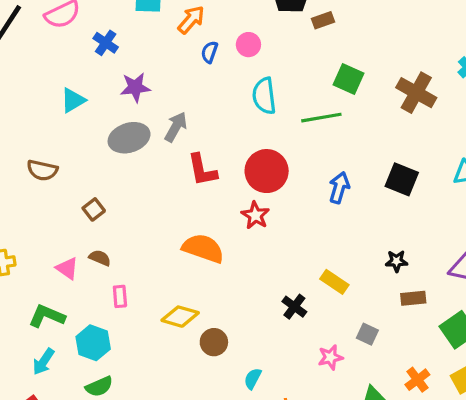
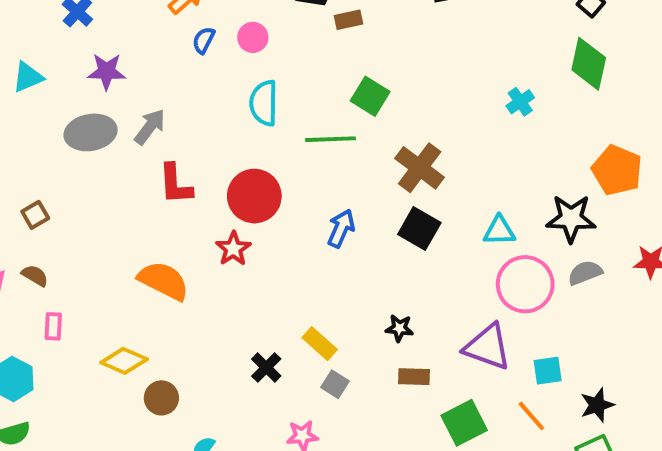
brown cross: (416, 93) -> (420, 168), moved
gray square: (367, 334) -> (335, 384), moved

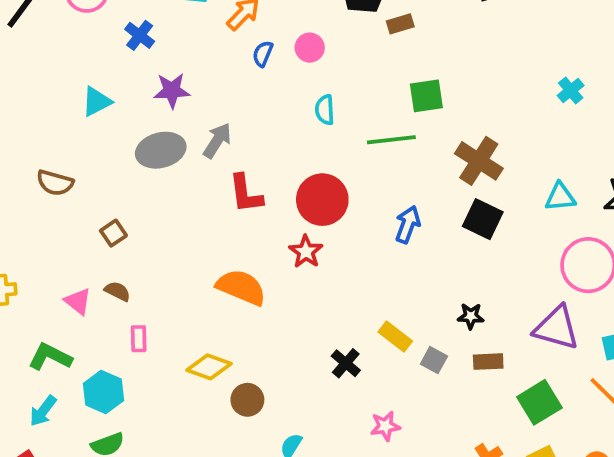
green square: (370, 96) -> (426, 96), turned -36
cyan semicircle: (264, 103) -> (325, 110), size x0.7
cyan triangle: (499, 231) -> (560, 197), moved
gray square: (335, 384) -> (434, 360), moved

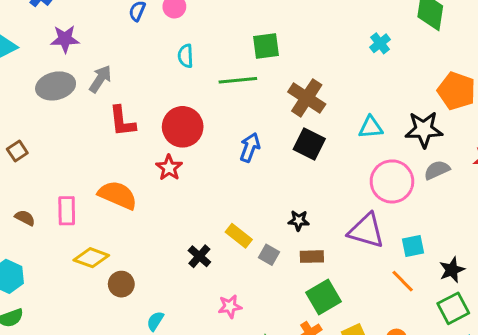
brown semicircle: (117, 291) -> (25, 218), moved
pink rectangle: (139, 339) -> (67, 211), moved, size x1.4
green square: (539, 402) -> (323, 297), moved

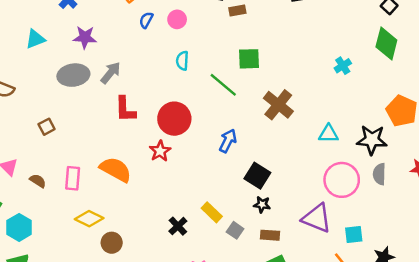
green line: (238, 80) -> (223, 85), turned 40
black square: (309, 144) -> (257, 176), moved
brown square: (17, 151) -> (47, 127), moved
gray semicircle: (437, 170) -> (379, 174), turned -70

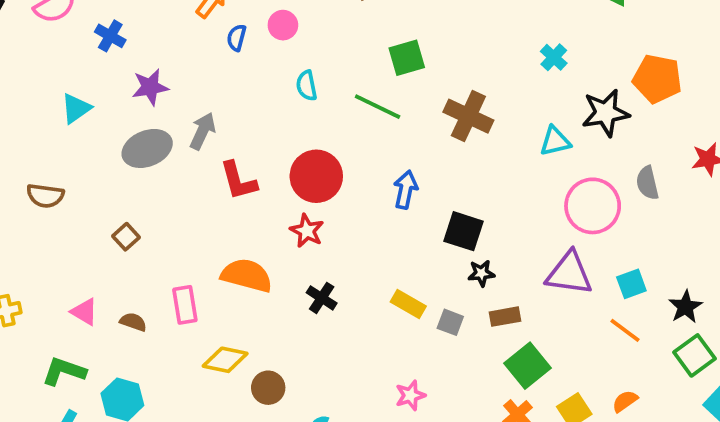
cyan cross: (343, 66) -> (554, 57), moved
black star: (372, 140) -> (606, 113), moved
black cross: (178, 226) -> (322, 298), moved

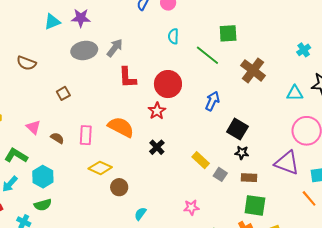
purple star: (150, 87) -> (81, 18), moved
green square: (528, 366) -> (255, 205), turned 35

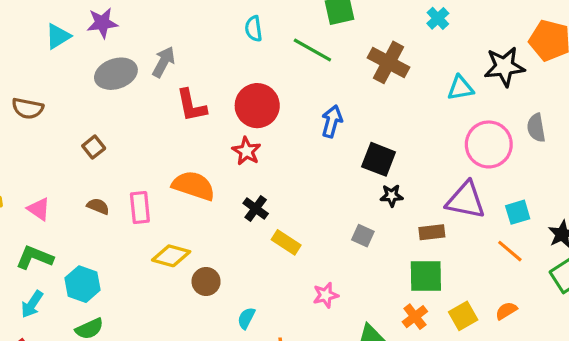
cyan cross: (304, 50) -> (438, 18), moved
pink triangle: (33, 127) -> (39, 209), moved
brown semicircle: (57, 138) -> (98, 206), moved
yellow rectangle: (201, 160) -> (286, 242), moved
brown rectangle: (249, 178) -> (432, 232), moved

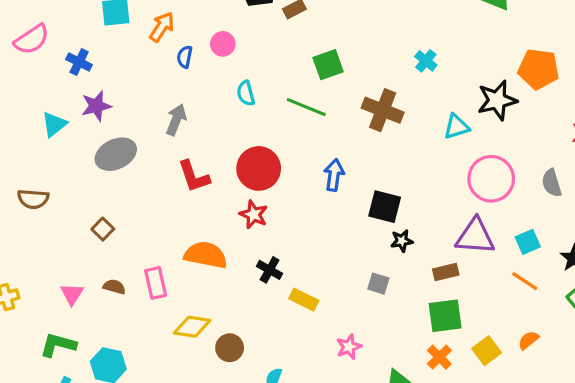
gray arrow: (164, 62) -> (176, 120), moved
gray semicircle: (536, 128) -> (552, 183), moved
pink triangle: (39, 209) -> (72, 294), moved, turned 35

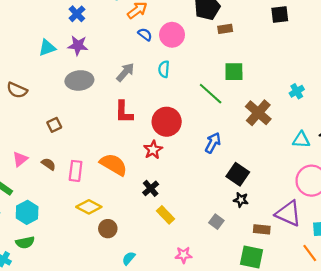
pink circle: (223, 44) -> (172, 35), size x1.5
blue semicircle: (185, 57) -> (145, 34), turned 96
cyan semicircle: (246, 93) -> (164, 69), moved

